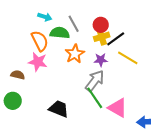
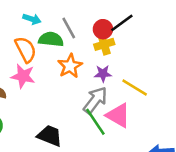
black line: (116, 39) -> (122, 23), moved
yellow line: (128, 58) -> (135, 88), moved
pink triangle: (118, 108) -> (118, 115), moved

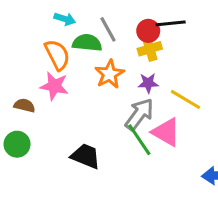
black line: (122, 23) -> (171, 23), turned 30

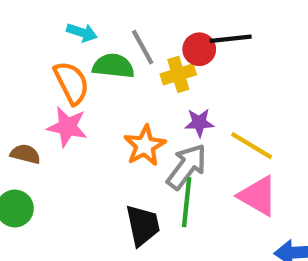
yellow cross: (150, 49) -> (178, 74), moved
orange star: (109, 74) -> (145, 146), moved
pink triangle: (166, 132) -> (258, 196), moved
green line: (139, 140) -> (187, 202), turned 40
black trapezoid: (86, 156) -> (143, 225), moved, turned 56

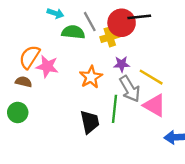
red circle: (199, 49) -> (122, 23), size x1.5
orange semicircle: (71, 83) -> (30, 57), moved, turned -120
gray arrow: (187, 167) -> (130, 89), moved, turned 112

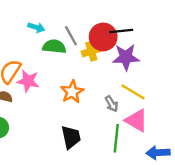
purple star: (122, 64) -> (126, 57), moved, size x1.6
gray arrow: (130, 89) -> (111, 104), size x0.6
green line: (114, 109) -> (116, 138), moved

